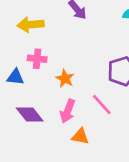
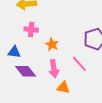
blue triangle: (15, 77) -> (14, 52), moved
pink arrow: (68, 111) -> (54, 69), turned -30

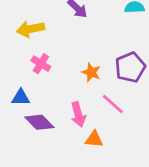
pink cross: (31, 30) -> (41, 64), turned 32
orange star: (52, 44) -> (91, 72), moved

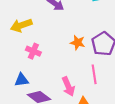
orange star: (91, 72) -> (78, 43), moved
pink line: (113, 104) -> (94, 74), turned 48

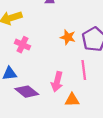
pink arrow: (68, 86) -> (57, 82), turned 36

